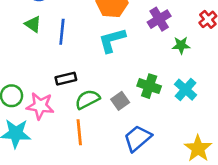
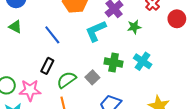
blue line: (62, 32) -> (52, 35), moved, turned -36
cyan L-shape: (112, 40) -> (96, 31), moved
black rectangle: (66, 79) -> (47, 66), turned -42

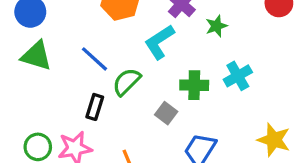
green triangle: (15, 27) -> (36, 56), size x1.5
cyan cross: (143, 61) -> (238, 76), turned 36
green semicircle: (67, 80) -> (126, 82), moved

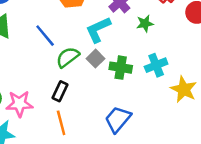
black rectangle: (95, 107) -> (60, 91), moved
gray square: (166, 113) -> (95, 59), moved
yellow star: (274, 140) -> (184, 89), moved

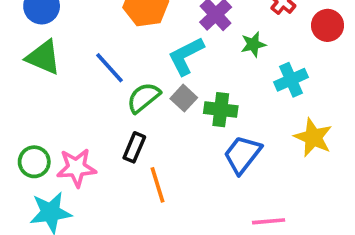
cyan cross: (156, 65) -> (291, 80), moved
blue trapezoid: (118, 119) -> (242, 155), moved
orange line: (61, 123) -> (158, 185), moved

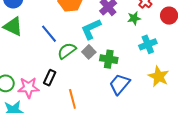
green star: (253, 44) -> (134, 18), moved
black rectangle: (134, 147) -> (50, 78), moved

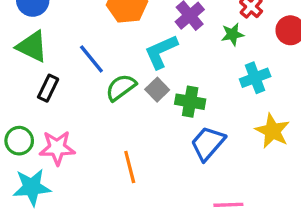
black rectangle: (50, 78) -> (48, 88), moved

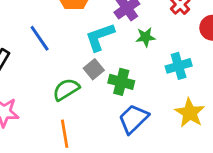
green star: (232, 34) -> (146, 37), moved
green semicircle: (121, 87) -> (66, 89), moved

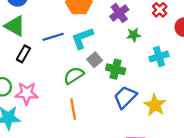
cyan L-shape: (100, 37) -> (82, 38), moved
blue line: (40, 38) -> (53, 37), turned -72
yellow star: (190, 113) -> (155, 105), moved

